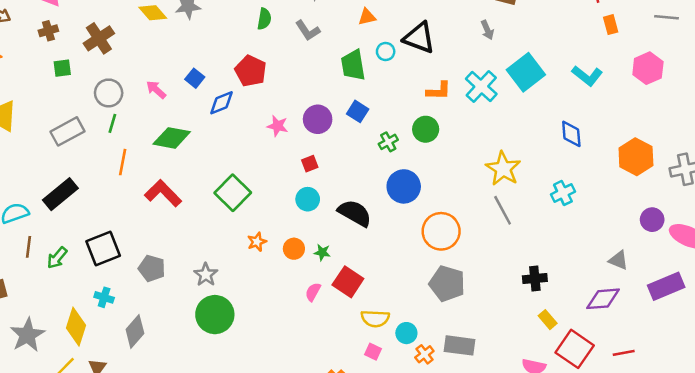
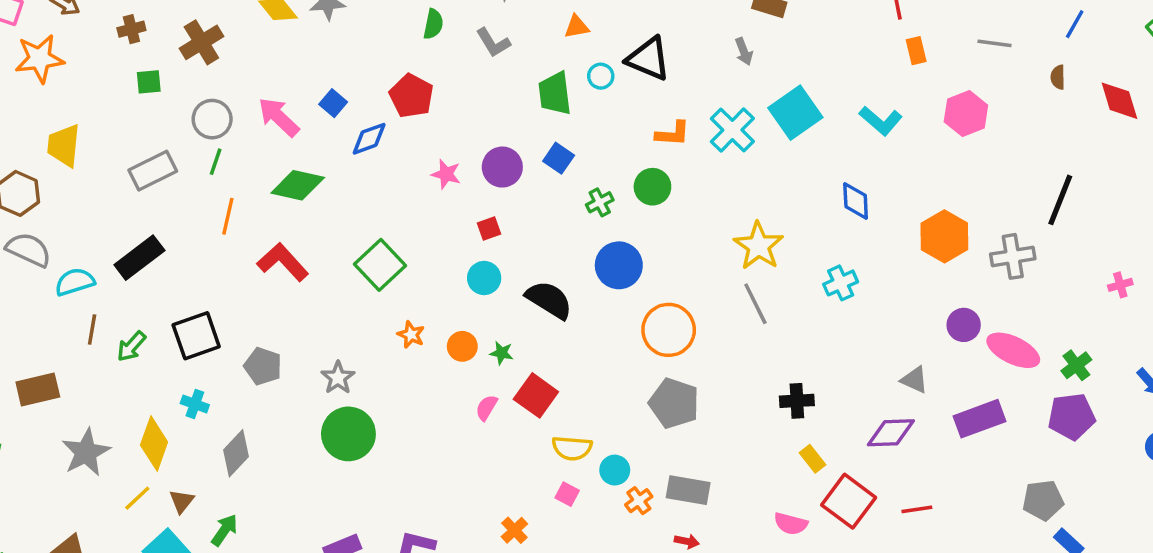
pink arrow: (156, 90) -> (279, 117), size x1.5
orange star: (257, 242) -> (411, 335), turned -30

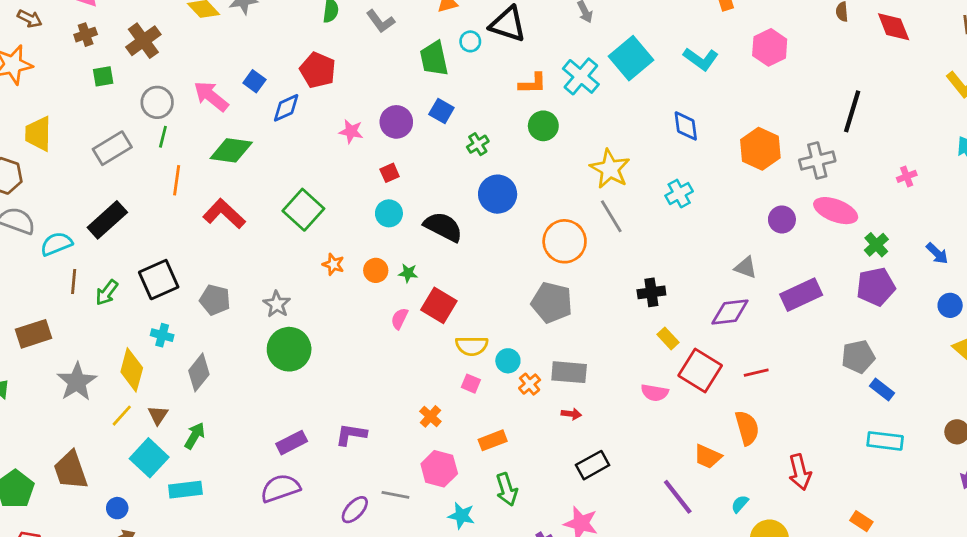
green circle: (652, 187) -> (543, 126), moved
orange circle: (669, 330) -> (565, 241), moved
pink ellipse: (1013, 350) -> (836, 211), moved

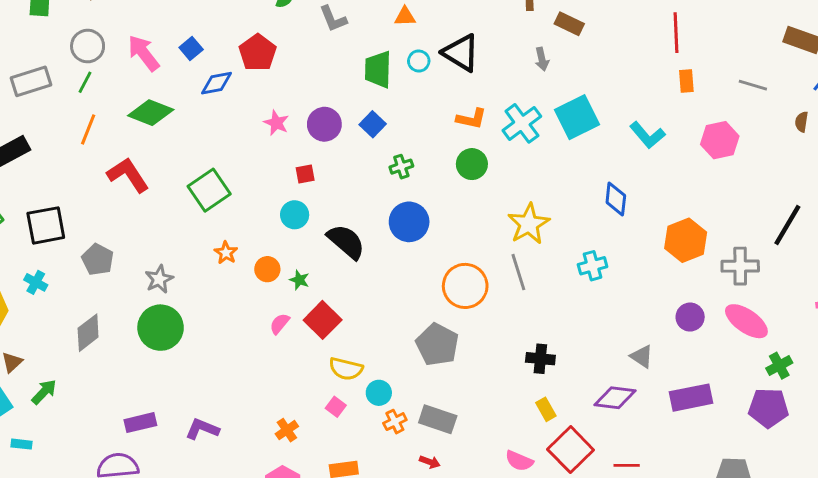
gray diamond: (199, 372) -> (88, 333), moved
cyan rectangle: (185, 490) -> (22, 444), size x0.6

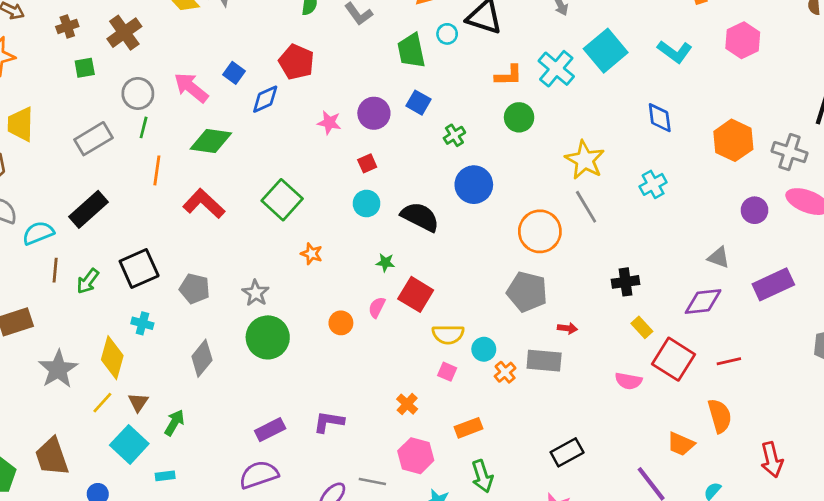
gray cross: (740, 266) -> (790, 152), turned 32
orange circle: (267, 269) -> (341, 323), moved
red arrow: (430, 462) -> (567, 328), moved

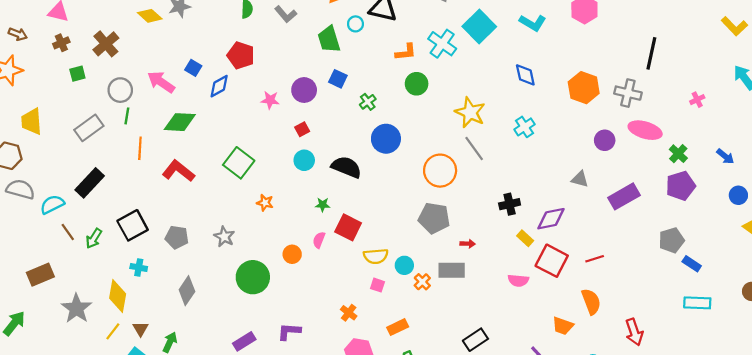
brown line: (55, 270) -> (68, 232), turned -36
purple diamond: (703, 301) -> (551, 219), moved
green circle: (268, 337) -> (253, 277), moved

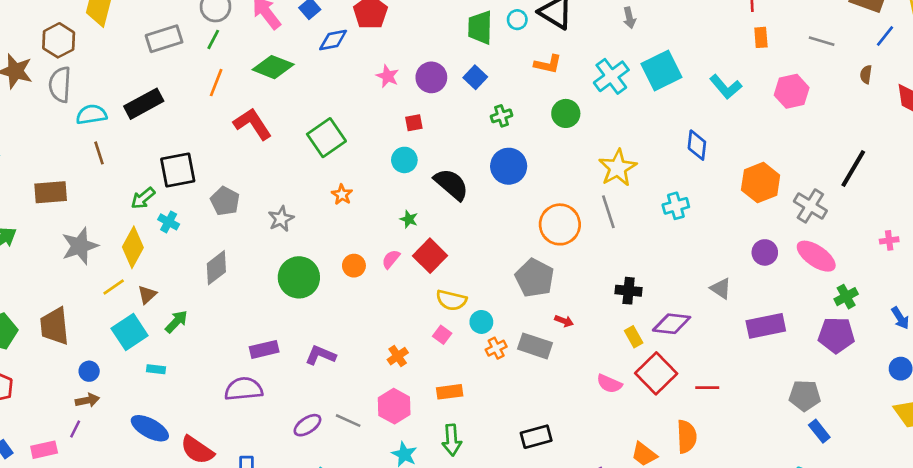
orange L-shape: (406, 52) -> (548, 64), moved
gray semicircle: (20, 189) -> (60, 85), turned -120
green arrow: (94, 238) -> (143, 198), moved

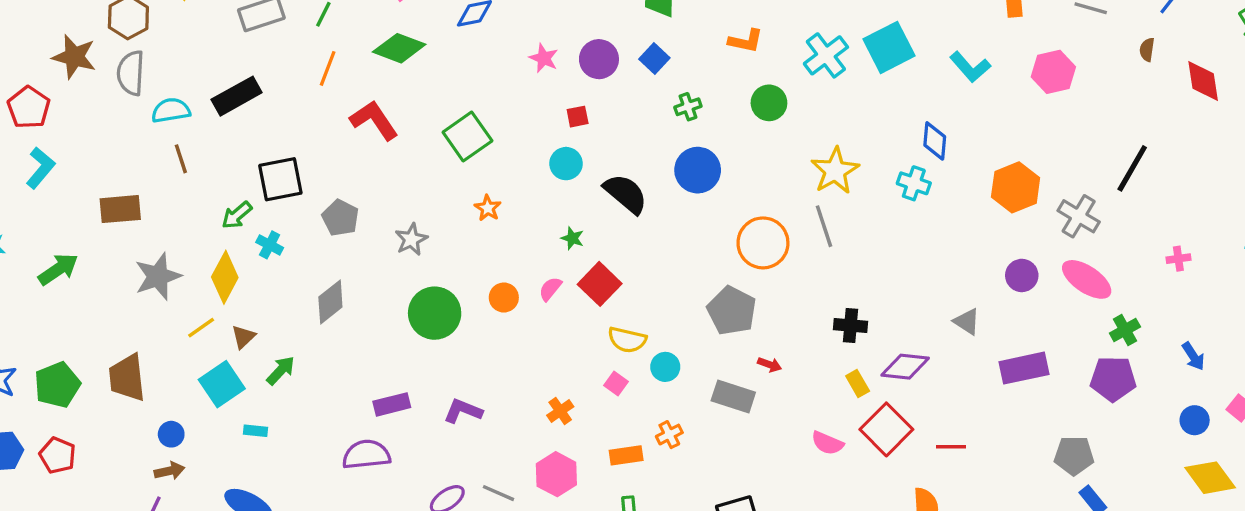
cyan cross: (676, 206) -> (914, 183), moved, turned 35
orange cross: (496, 348) -> (669, 435), moved

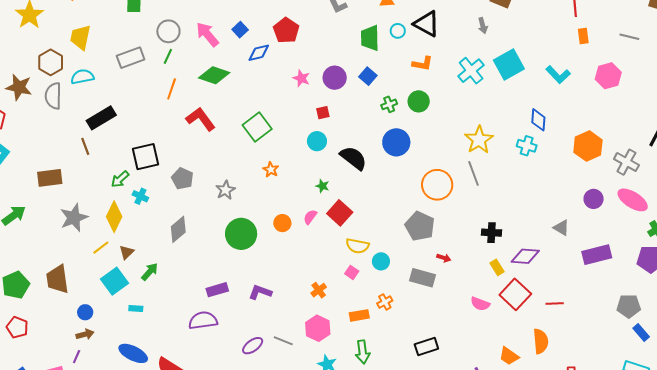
black rectangle: (237, 96) -> (101, 118), moved
green circle: (769, 103) -> (419, 101), moved
cyan semicircle: (171, 110) -> (82, 77), moved

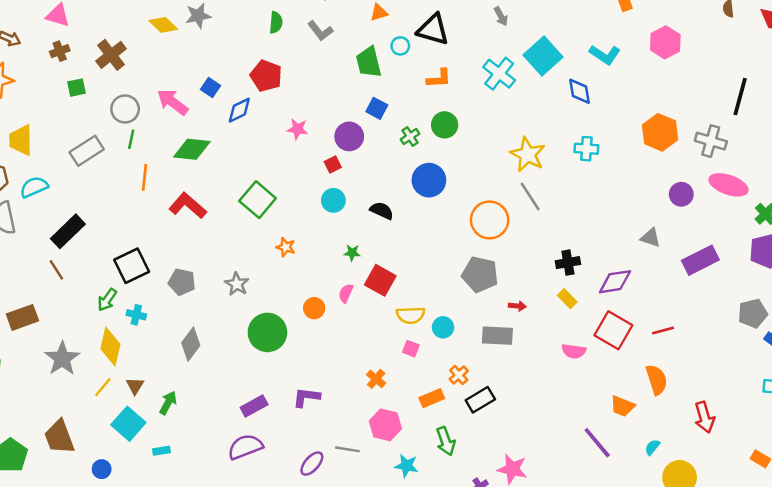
purple circle: (335, 78) -> (349, 136), moved
blue diamond: (538, 120) -> (579, 91), moved
black semicircle: (353, 158) -> (382, 211), size x0.7
yellow rectangle: (497, 267) -> (567, 299), moved
black rectangle: (426, 347) -> (480, 400), moved

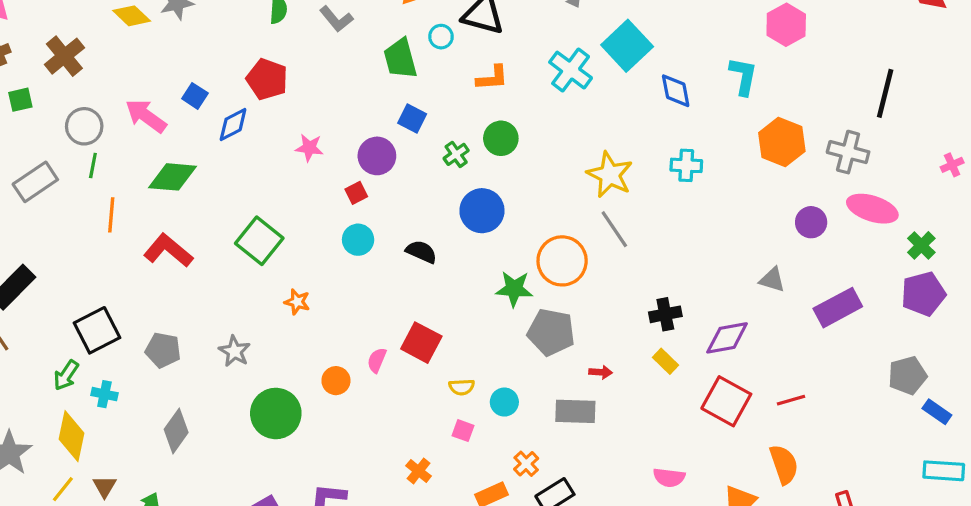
cyan L-shape: (605, 55) -> (743, 76), moved, turned -112
green star: (352, 253) -> (514, 289), moved, size x1.6
yellow semicircle: (411, 315) -> (462, 387), size x0.7
pink semicircle: (574, 351) -> (669, 477), moved

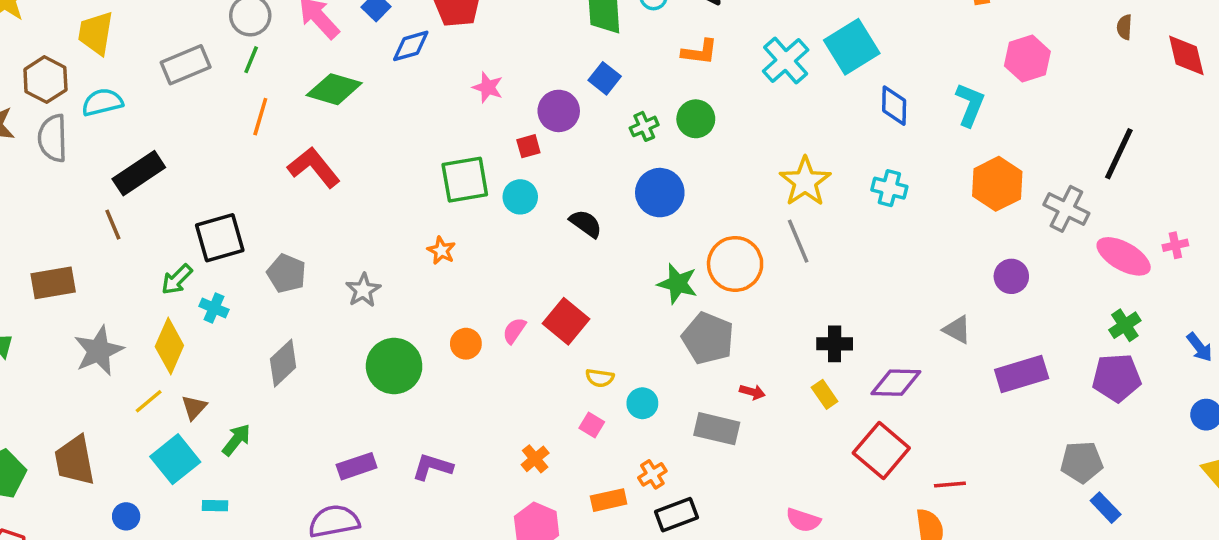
pink ellipse: (872, 209) -> (1124, 256), moved
green square: (259, 241) -> (465, 180), moved, turned 30
red line: (791, 400) -> (950, 484), moved

